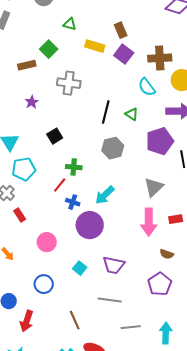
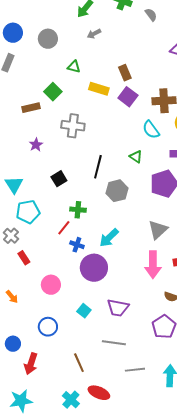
black line: (106, 112) -> (98, 167), moved

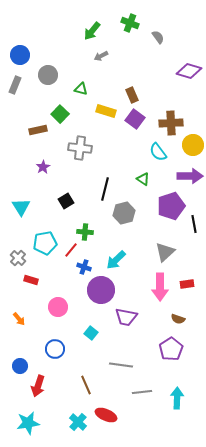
gray circle: (48, 39) -> (48, 75), moved
cyan pentagon: (28, 212) -> (45, 243), moved
red rectangle: (24, 258) -> (31, 280), turned -40
purple trapezoid: (118, 308) -> (126, 317), moved

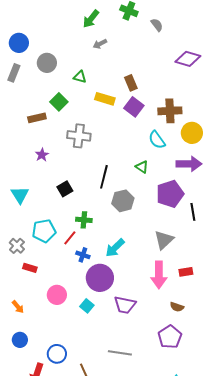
cyan square: (91, 333) -> (87, 306), moved
blue circle: (55, 349) -> (57, 354), moved
blue circle: (20, 366) -> (20, 340), moved

